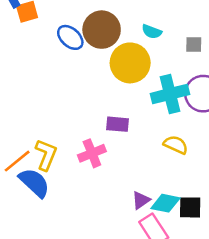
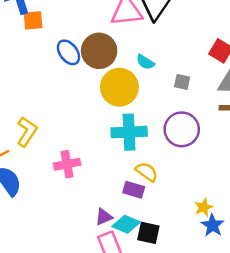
cyan cross: (170, 94) -> (129, 132), moved
purple rectangle: (118, 124) -> (134, 190), moved
yellow L-shape: (46, 155) -> (27, 132), moved

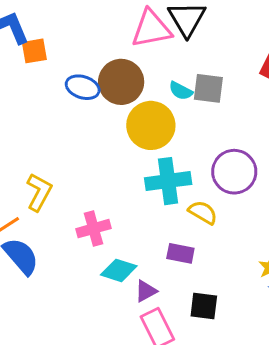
blue ellipse: (68, 52) -> (83, 87), turned -30
gray square: (182, 82) -> (208, 88), moved, size x1.5
yellow semicircle: (147, 172) -> (203, 212), moved
cyan diamond: (126, 224) -> (119, 270), moved

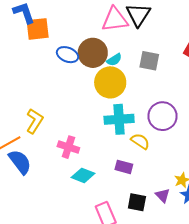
orange square: (34, 51) -> (38, 29), size x1.4
cyan semicircle: (181, 91) -> (114, 60), moved, turned -63
pink cross: (93, 229) -> (68, 147), turned 30
purple triangle: (146, 291) -> (163, 195), moved, turned -49

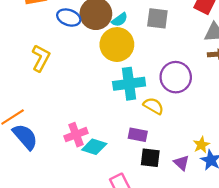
yellow L-shape: (35, 121) -> (41, 58), moved
pink cross: (68, 147) -> (76, 135), moved, turned -35
black square: (137, 202) -> (150, 158), moved

